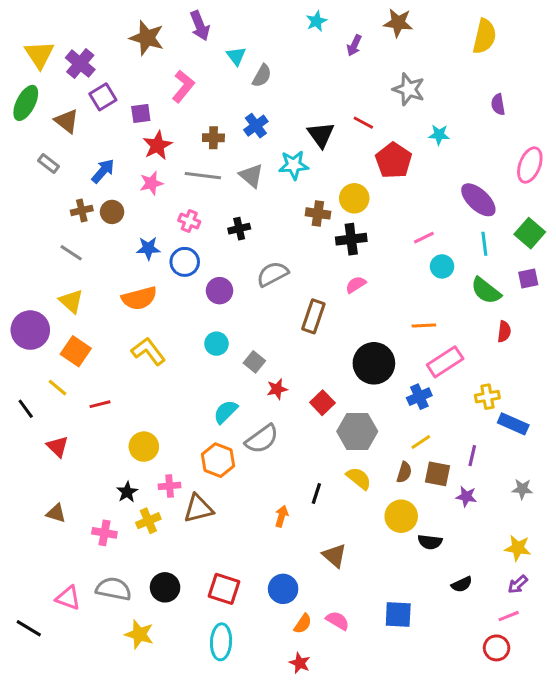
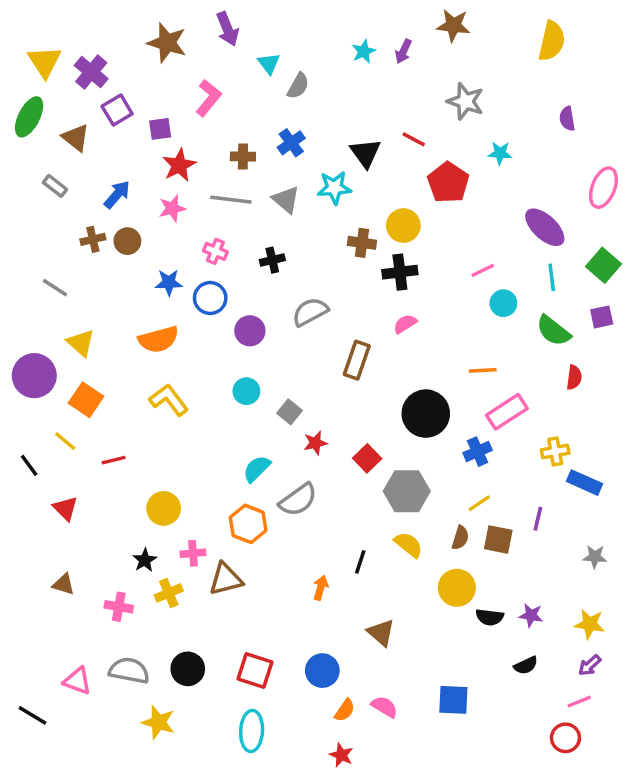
cyan star: (316, 21) -> (364, 51), moved
gray line: (71, 253) -> (55, 288), moved
purple star: (466, 497) -> (531, 615), moved

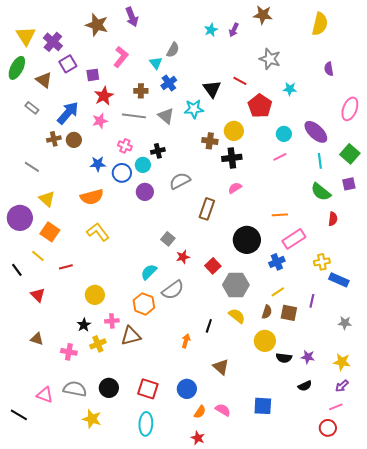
cyan triangle: (269, 63) -> (156, 63), moved
blue arrow: (117, 195) -> (68, 113), size x1.4
cyan circle: (503, 303) -> (284, 134), moved
cyan circle: (246, 391) -> (143, 165), moved

